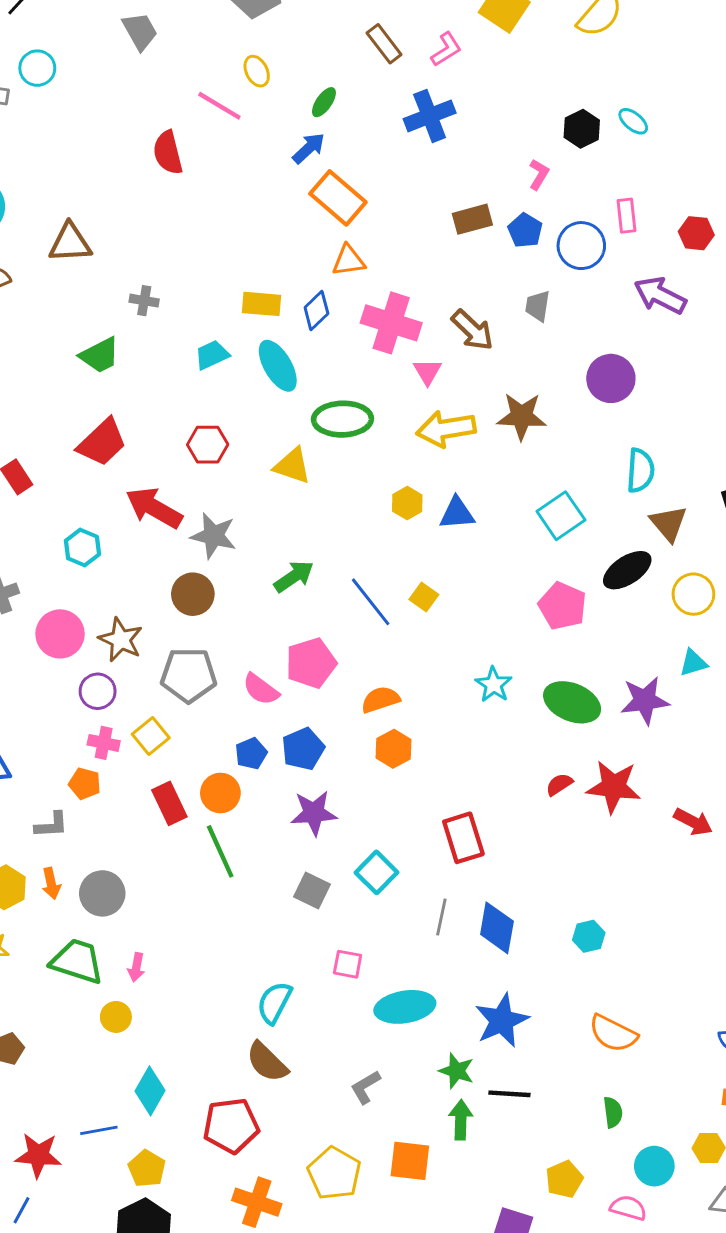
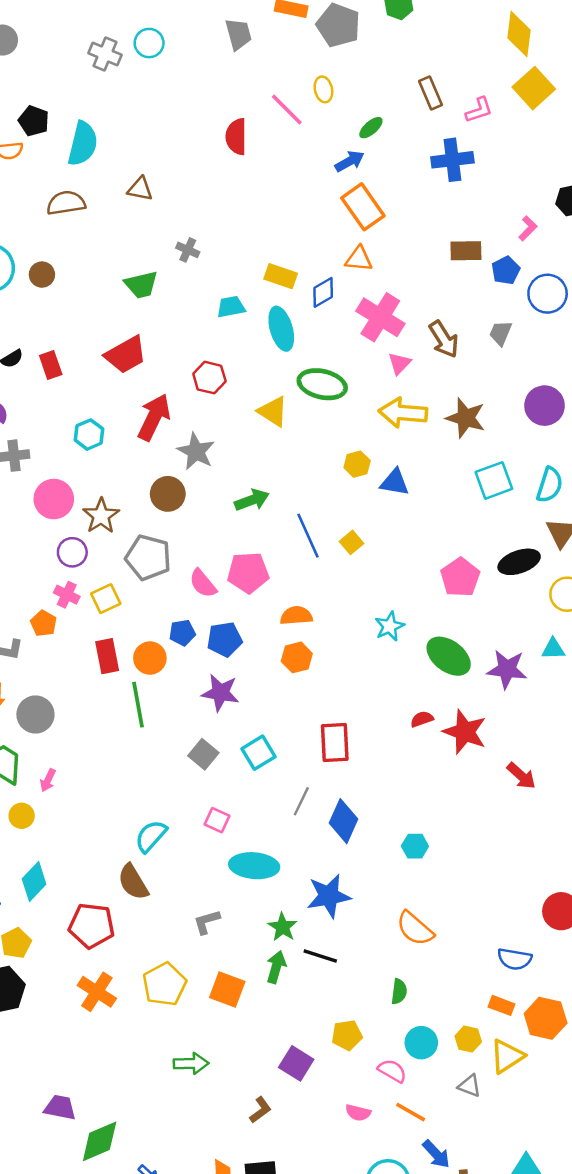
brown triangle: (70, 243) -> (140, 189), size x0.7
red arrow: (154, 508) -> (154, 417), turned 72
cyan square: (561, 516) -> (494, 480), moved

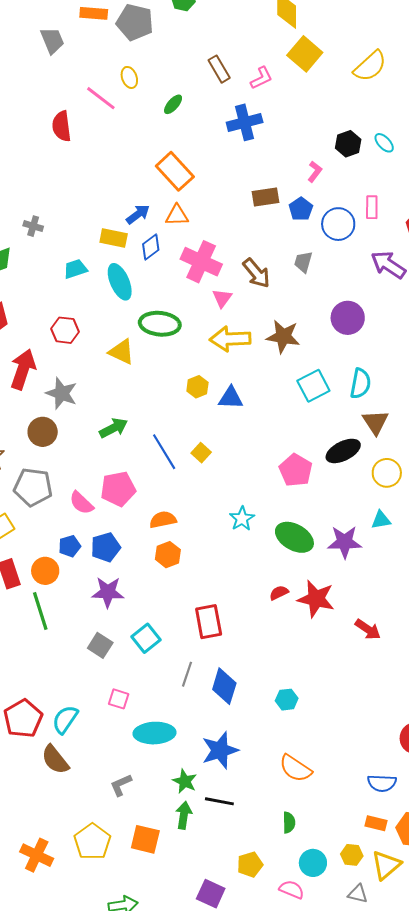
blue arrow: (350, 161) -> (138, 214), moved
red pentagon: (92, 926) -> (23, 718), moved, turned -30

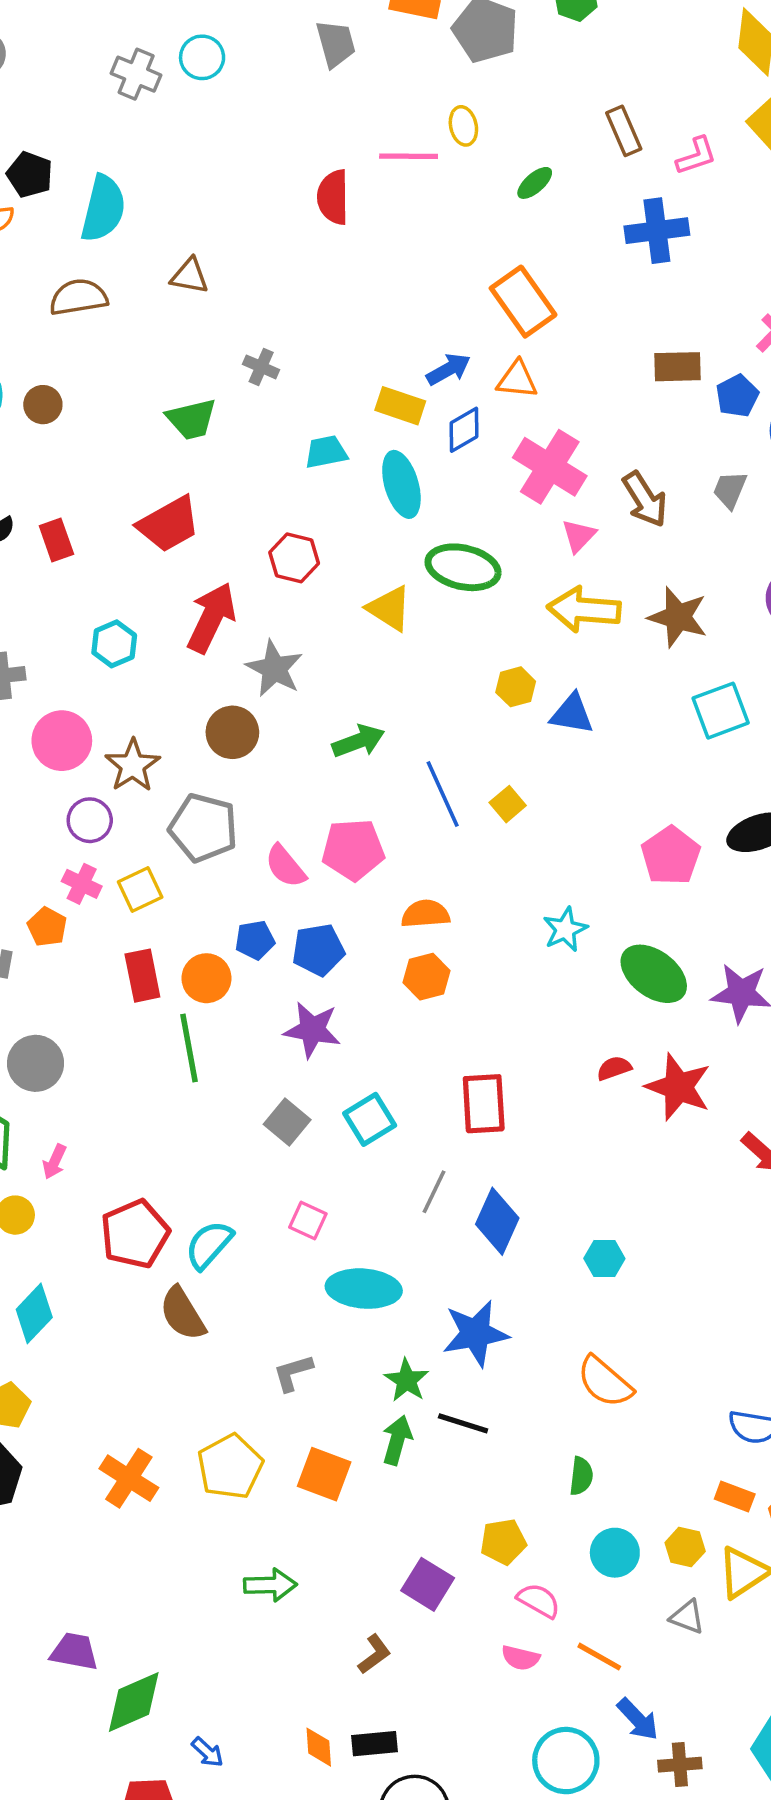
pink line: (101, 98) -> (409, 156), turned -44
pink semicircle: (292, 889) -> (539, 1601), moved

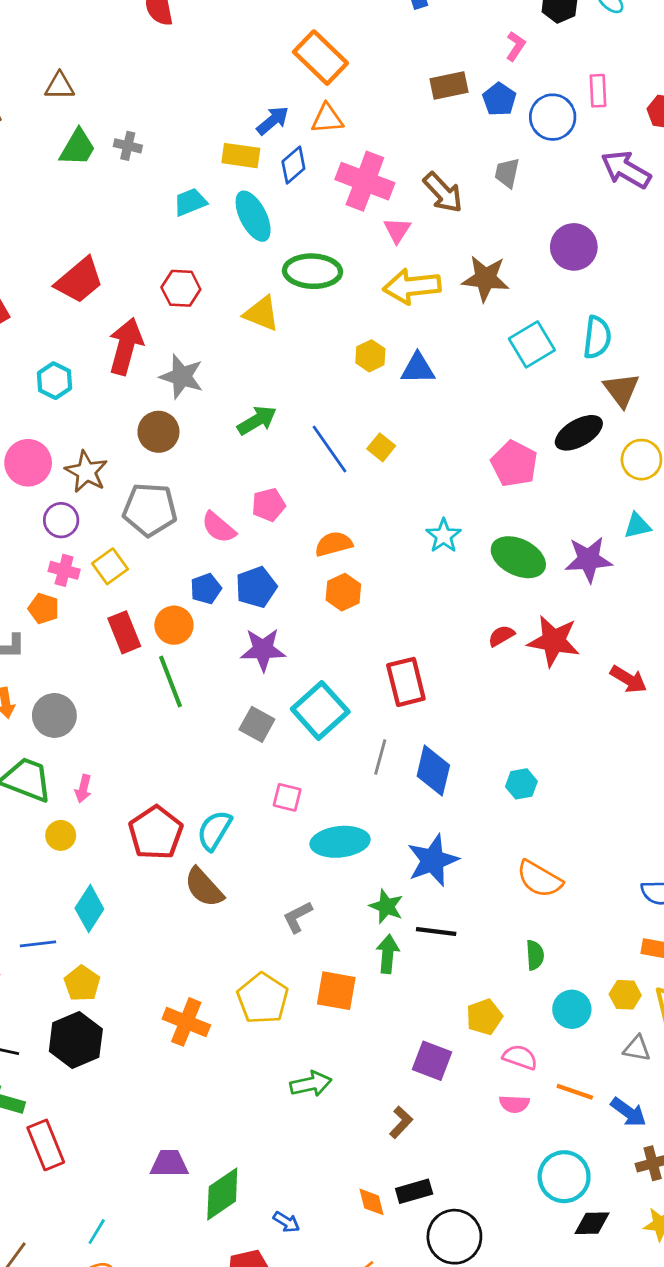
green trapezoid: (192, 419) -> (78, 147), moved, turned -36
pink pentagon: (353, 850) -> (269, 505), size x0.7
cyan square: (370, 1119) -> (320, 710), size x1.4
blue arrow: (638, 1719) -> (628, 1112), moved

